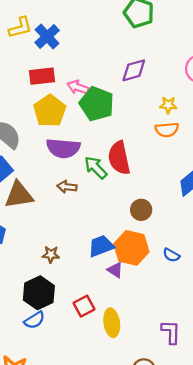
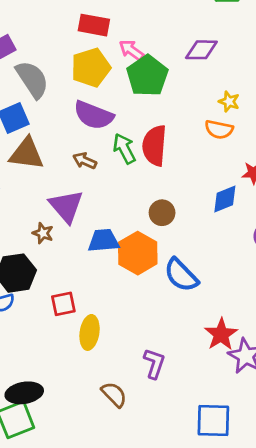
blue semicircle: (171, 255) -> (181, 275), size x1.8
purple triangle: (115, 270) -> (66, 206), moved, size x1.8

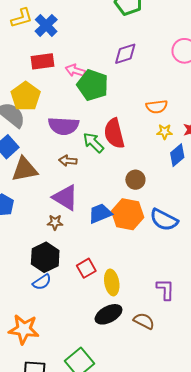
yellow pentagon: (91, 68) -> (26, 96), moved
yellow star: (229, 102) -> (165, 132), moved
black ellipse: (24, 393) -> (109, 314), moved

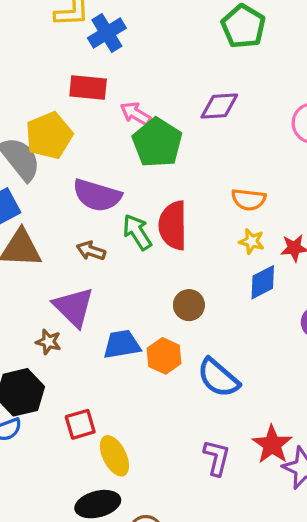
orange hexagon: (128, 214) -> (164, 356), size x0.7
yellow ellipse: (112, 282) -> (114, 456), turned -30
purple L-shape: (165, 289) -> (217, 458), moved

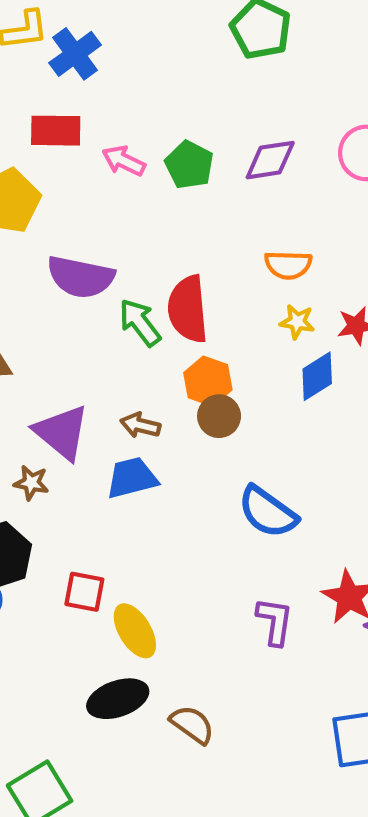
purple diamond: (219, 106) -> (270, 160), moved
green pentagon: (157, 143) -> (189, 165), moved, size x0.7
brown arrow: (91, 251) -> (140, 425), moved
orange hexagon: (164, 356) -> (208, 381), moved
red square: (80, 424) -> (84, 592), turned 32

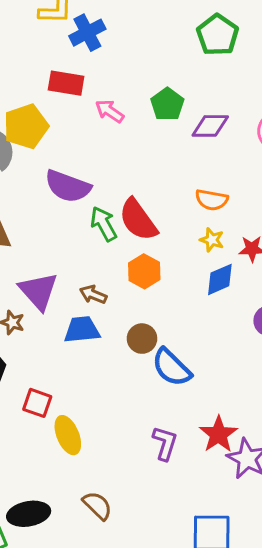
green pentagon: (189, 165) -> (167, 104), moved
red semicircle: (188, 309) -> (138, 220), turned -39
brown circle: (219, 416) -> (142, 339), moved
black ellipse: (118, 699) -> (29, 514), moved

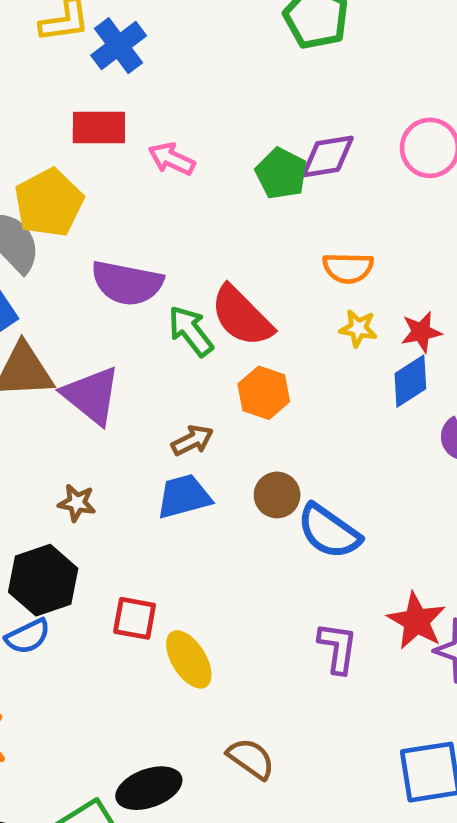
green pentagon: (167, 104) -> (281, 173), moved
blue diamond: (220, 279) -> (410, 381), moved
purple triangle: (38, 291) -> (91, 395), moved
brown arrow: (93, 294) -> (192, 440), turned 140

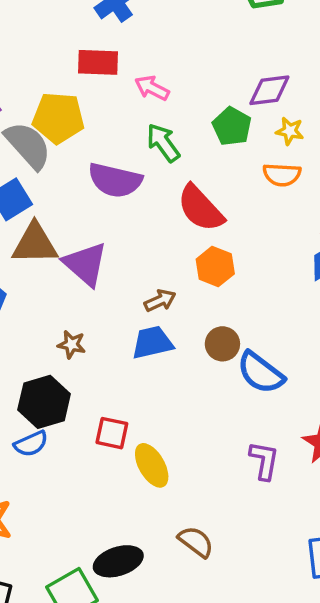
green pentagon: (281, 173) -> (232, 126), moved
yellow pentagon: (49, 203) -> (58, 118), turned 30
yellow star: (358, 328) -> (290, 131), moved
green arrow: (191, 331) -> (163, 143), moved

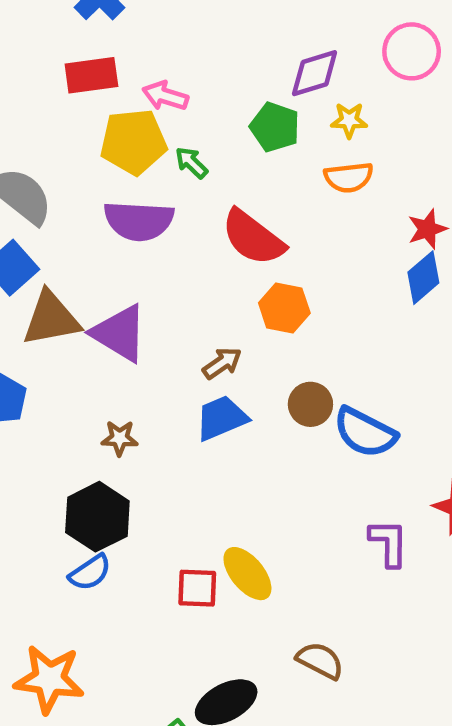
yellow pentagon: (58, 118) -> (134, 142), moved
green arrow: (163, 143) -> (191, 163), size x0.7
red square: (112, 433) -> (197, 588), moved

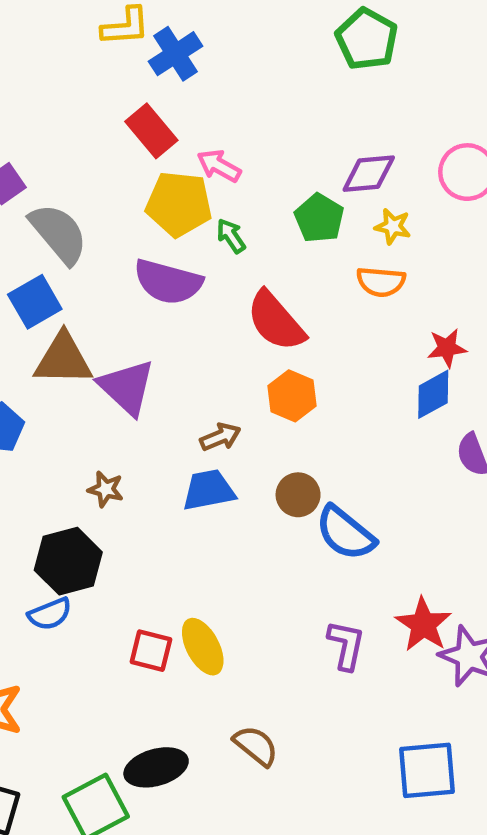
red rectangle: (91, 75) -> (151, 131), turned 46

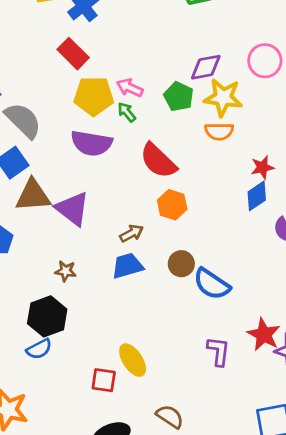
pink arrow: (219, 166) -> (130, 88), moved
yellow star: (393, 226) -> (223, 97), size x1.8
red square: (151, 651) -> (104, 380), moved

